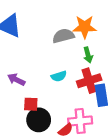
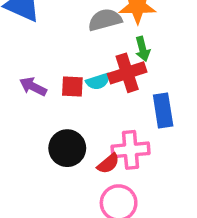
red cross: (89, 81) -> (127, 73), moved
red square: (31, 104) -> (72, 87), moved

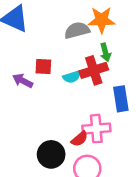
red square: (72, 87) -> (43, 66), moved
black circle: (67, 148) -> (51, 154), moved

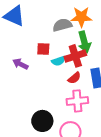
green arrow: (105, 52) -> (84, 42), size x1.5
red square: (43, 66) -> (43, 49), moved
red semicircle: (80, 139) -> (74, 78), moved

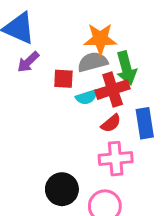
orange star: (81, 17) -> (100, 39), moved
gray semicircle: (62, 25) -> (93, 62), moved
purple arrow: (20, 64) -> (28, 62), moved, turned -70

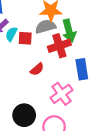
cyan semicircle: (86, 97) -> (11, 34), moved, turned 136
red semicircle: (111, 123) -> (37, 69), moved
pink cross: (116, 159) -> (62, 94), turned -30

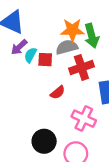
green arrow: (69, 31) -> (92, 36), moved
pink cross: (62, 94) -> (84, 119), turned -30

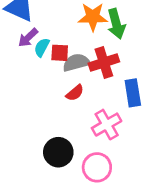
gray semicircle: (67, 47) -> (76, 62), moved
pink cross: (84, 119) -> (107, 125), turned 35

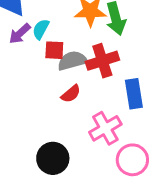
cyan semicircle: (42, 47) -> (41, 29), moved
pink circle: (97, 167) -> (132, 160), moved

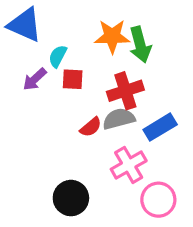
purple arrow: (20, 34) -> (35, 79), moved
gray semicircle: (72, 61) -> (119, 119), moved
blue rectangle: (134, 94) -> (160, 127), turned 68

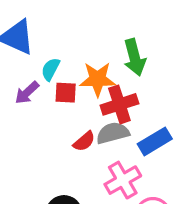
orange star: (112, 36) -> (98, 79), moved

